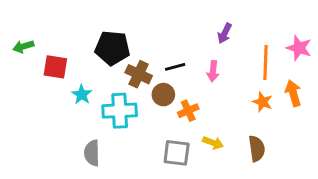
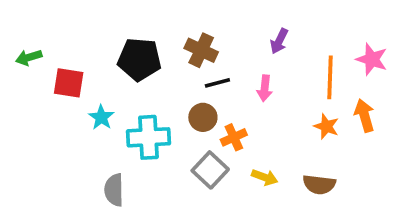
brown cross: (139, 74) -> (201, 50), moved
brown semicircle: (257, 149) -> (319, 184), turned 105
gray square: (177, 153) -> (210, 170), moved, turned 36

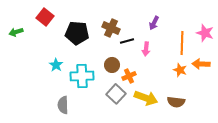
red square: (69, 83) -> (45, 17), moved, turned 30
black line: (217, 83) -> (127, 41), moved
orange arrow: (364, 116) -> (201, 64), turned -72
yellow arrow: (265, 177) -> (146, 98), size x1.6

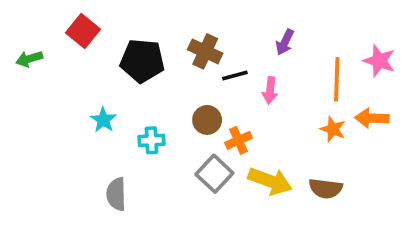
cyan cross: (82, 76) -> (151, 140), size x0.6

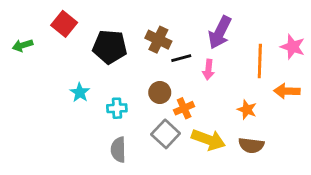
purple arrow: (285, 42) -> (220, 32), size x1.6
orange star: (333, 129) -> (247, 110), moved
gray semicircle: (116, 194) -> (118, 150), moved

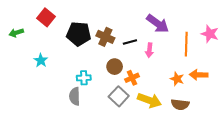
purple arrow: (220, 32) -> (158, 24), turned -80
brown cross: (158, 40) -> (105, 37), moved
orange arrow: (287, 91) -> (199, 75), moved
cyan star: (80, 92) -> (41, 60), moved
gray semicircle: (118, 150) -> (75, 96), moved

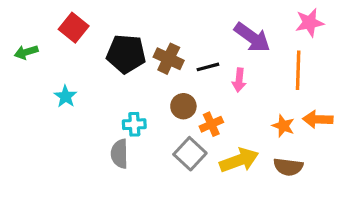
pink star: (210, 34) -> (310, 23), moved, turned -30
yellow arrow: (149, 100) -> (239, 160), turned -40

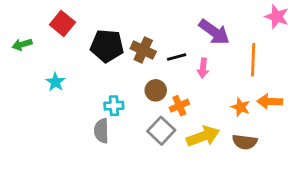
pink star: (310, 23) -> (277, 17), moved, turned 30

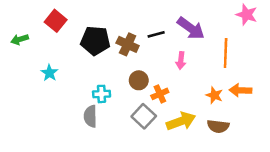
black line: (177, 57) -> (156, 34), moved

